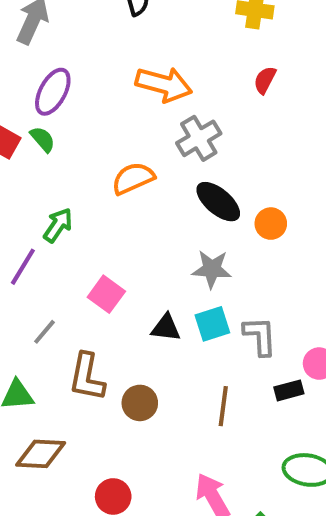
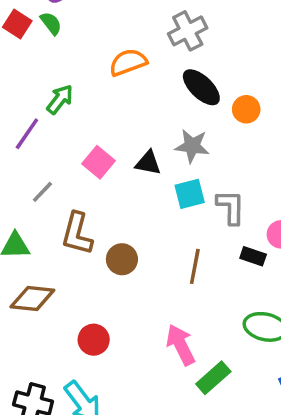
black triangle: (166, 328) -> (148, 163), moved
black rectangle: (289, 390) -> (253, 256), turned 30

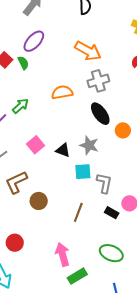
brown L-shape: (77, 234) -> (16, 182), turned 40

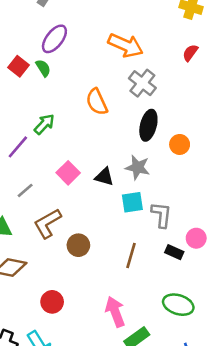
gray cross: (98, 81) -> (142, 83), turned -30
orange semicircle: (62, 92) -> (97, 102), turned -100
black ellipse: (100, 114) -> (148, 125), turned 55

